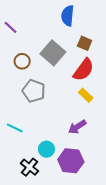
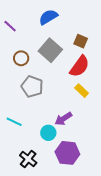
blue semicircle: (68, 16) -> (48, 17), moved, turned 54
purple arrow: (77, 127) -> (63, 119), moved
cyan circle: (46, 149) -> (48, 133), moved

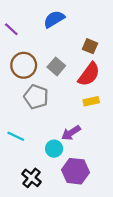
gray square: (50, 50) -> (56, 66), moved, size x0.7
brown circle: (21, 58) -> (24, 65), size x1.5
yellow rectangle: (82, 91) -> (91, 101), turned -56

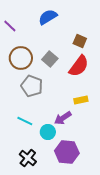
yellow rectangle: (91, 101) -> (81, 100), moved
cyan line: (16, 136) -> (25, 121), moved

